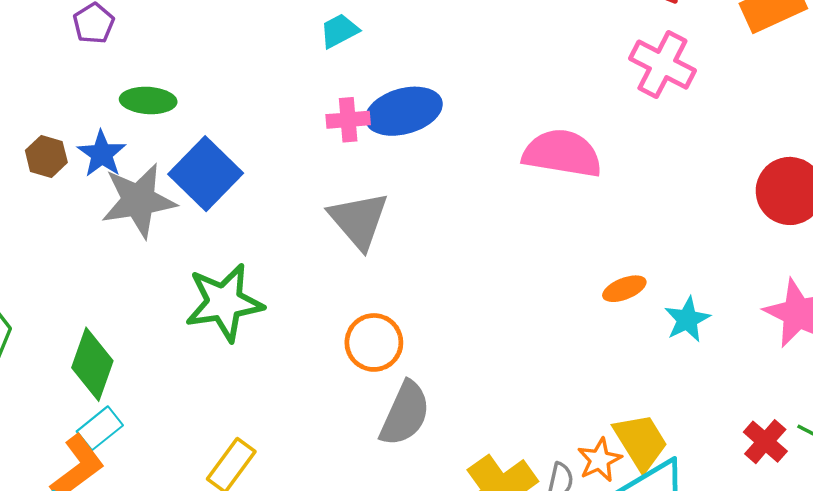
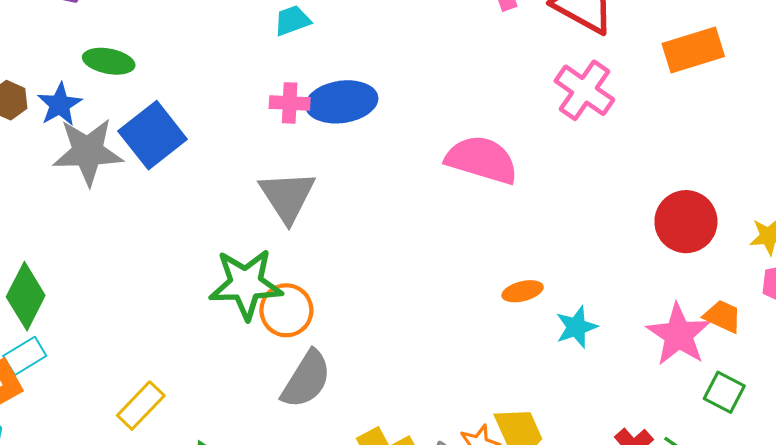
green star: (224, 302) -> (246, 284), moved

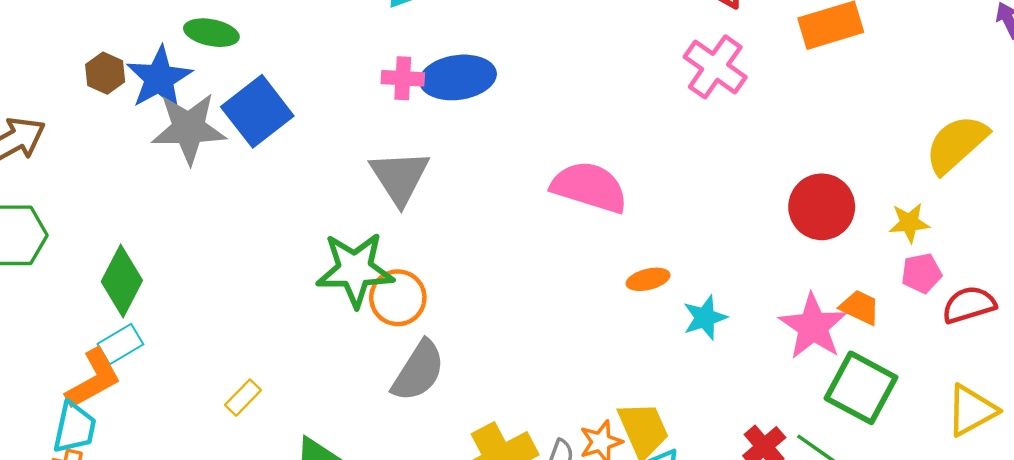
blue star: (60, 105) -> (159, 78), size x1.4
pink semicircle: (482, 160) -> (589, 187), moved
green square: (724, 392) -> (861, 388), size x1.6
yellow rectangle: (141, 406) -> (243, 398), size x0.7

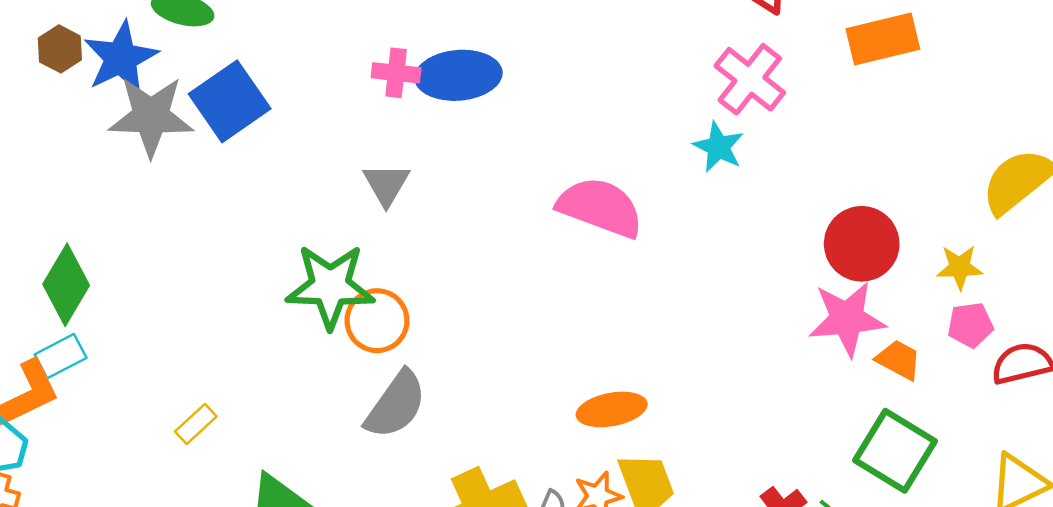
gray triangle: (400, 177) -> (386, 184), size x0.7
orange ellipse: (648, 279) -> (612, 409), moved, size x1.4
cyan star: (705, 318) -> (718, 147), moved, turned -30
pink star: (813, 326) -> (847, 319), moved, turned 30

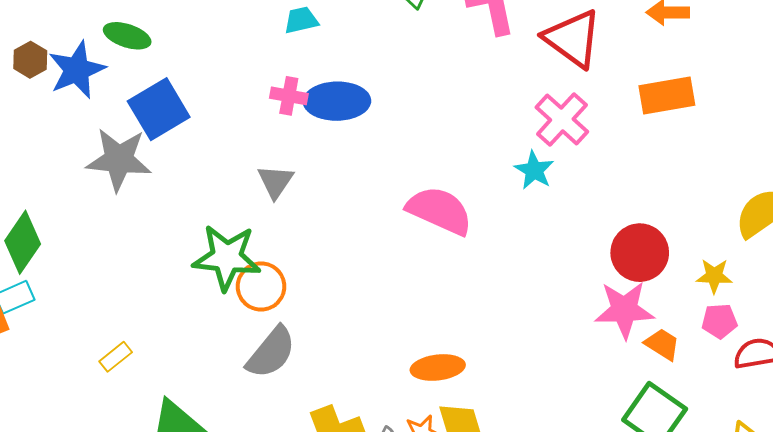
gray star: (151, 116) -> (119, 160), moved

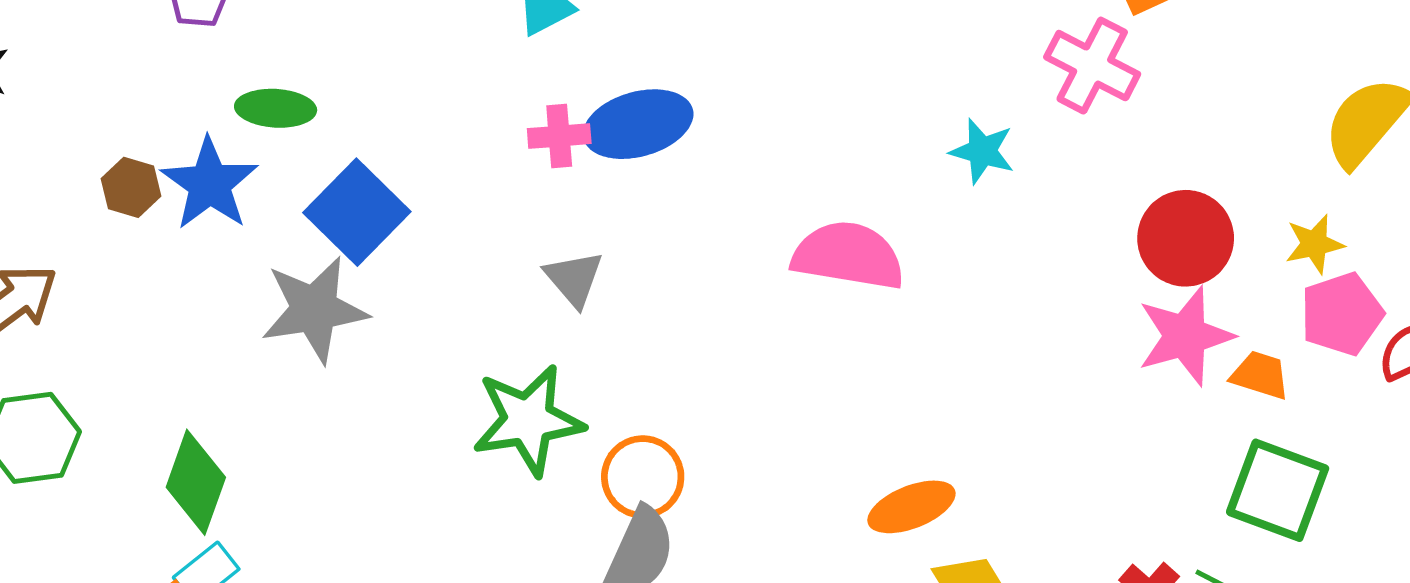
pink cross: (562, 119) -> (1092, 66), moved
orange circle: (261, 286) -> (643, 477), moved
pink pentagon: (719, 321) -> (1342, 314), size x1.4

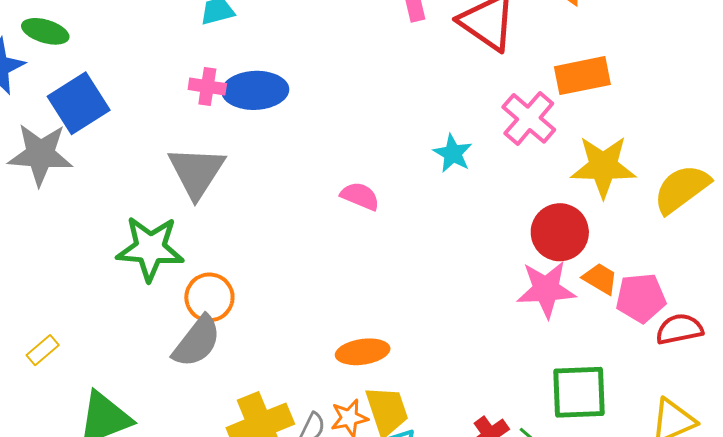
yellow star: (1314, 244) -> (603, 167), moved, size x1.8
pink semicircle: (848, 256) -> (360, 196), size x0.6
gray triangle: (574, 279) -> (196, 172), size x1.6
orange trapezoid: (1260, 375) -> (600, 279), moved
green square: (1278, 490) -> (579, 392), turned -36

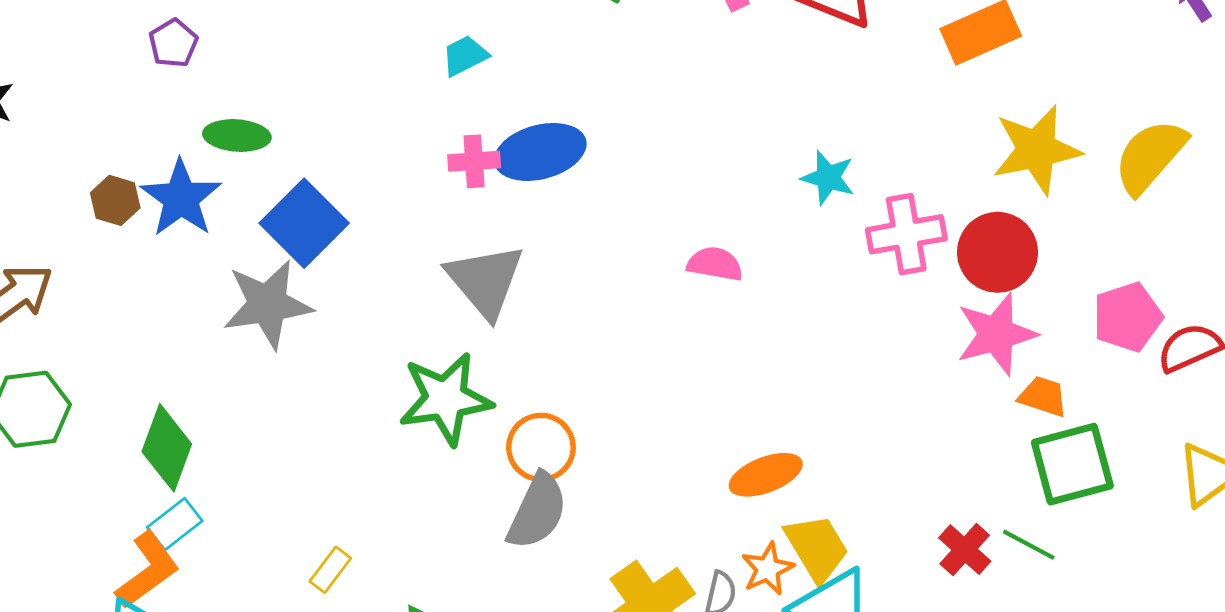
pink cross: (529, 118) -> (906, 234), moved, turned -38
orange trapezoid: (600, 279) -> (1043, 396), moved

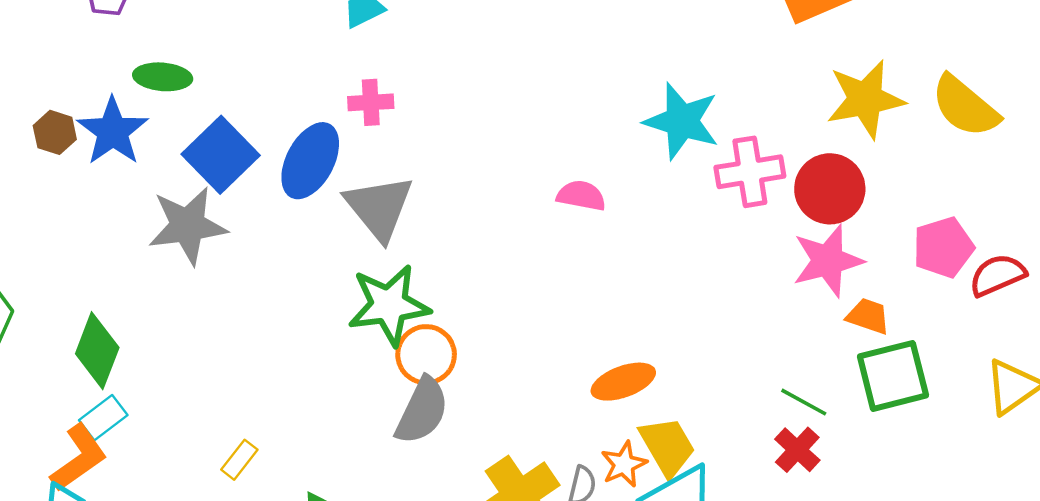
blue ellipse: (540, 152) -> (310, 161), moved, turned -48
yellow semicircle: (1150, 156) -> (965, 106), turned -92
cyan star: (828, 178) -> (682, 121), size x1.6
green star: (446, 399) -> (389, 305), moved
green line: (1029, 545) -> (804, 402), moved

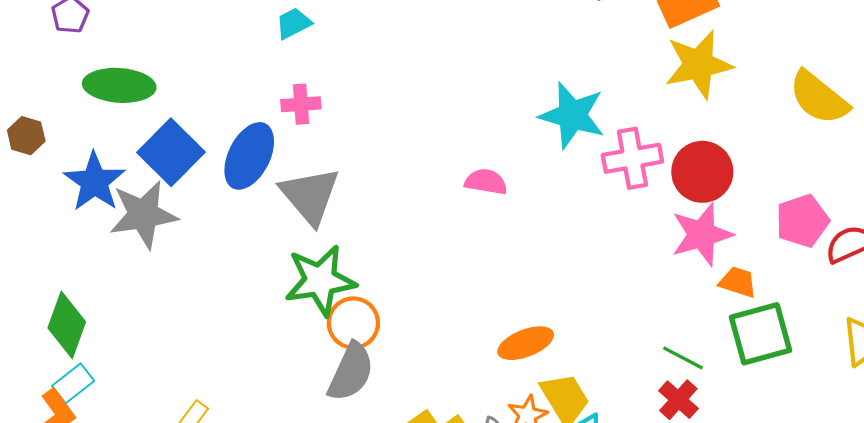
green ellipse: (163, 77) -> (119, 85), size x1.4
yellow star: (865, 99) -> (699, 65), moved
blue star: (113, 131) -> (94, 182), moved

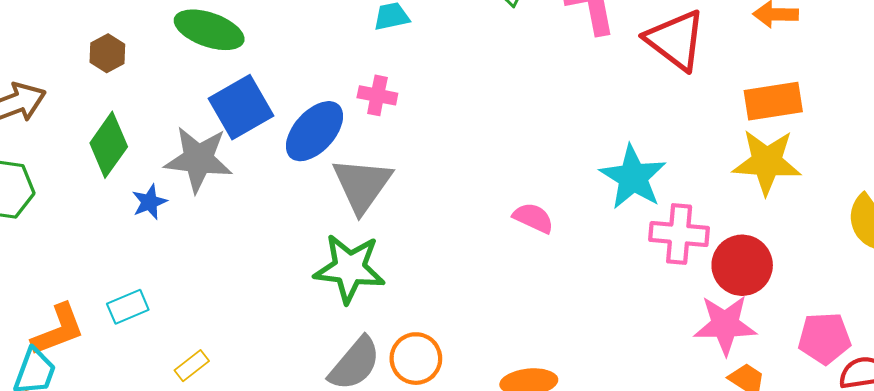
blue star: (94, 182) -> (149, 202), moved, size x0.6
orange circle: (353, 323) -> (416, 359), moved
green diamond: (67, 325) -> (109, 145), moved
cyan rectangle: (73, 383) -> (128, 307), moved

